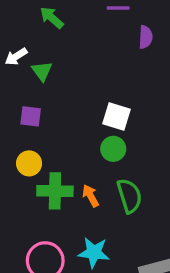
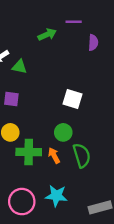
green arrow: (52, 18) -> (47, 34), moved, turned 114
green triangle: (42, 71) -> (19, 67), turned -42
green circle: (113, 149) -> (63, 132), moved

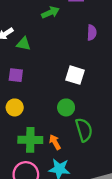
purple semicircle: (93, 43) -> (92, 33), moved
green cross: (29, 152) -> (30, 140), moved
orange arrow: (54, 155) -> (55, 142), moved

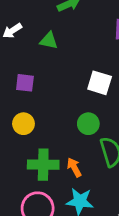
green triangle: (24, 44) -> (49, 41), moved

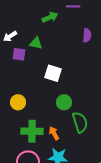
purple square: (25, 83) -> (19, 54), moved
white square: (100, 83) -> (53, 73), moved

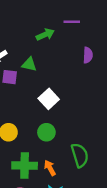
white square: (53, 73) -> (49, 99), turned 30
green circle: (64, 102) -> (46, 132), moved

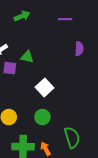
green arrow: (45, 34) -> (22, 16), moved

